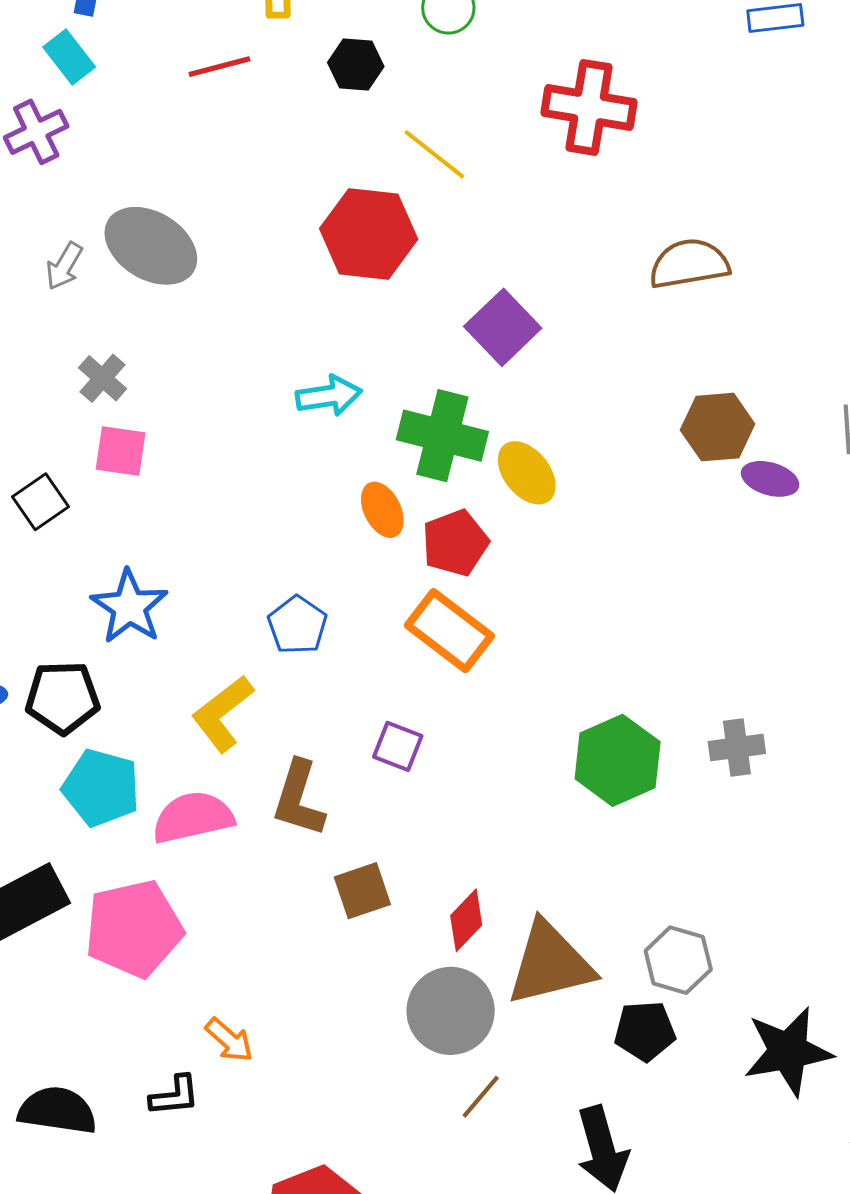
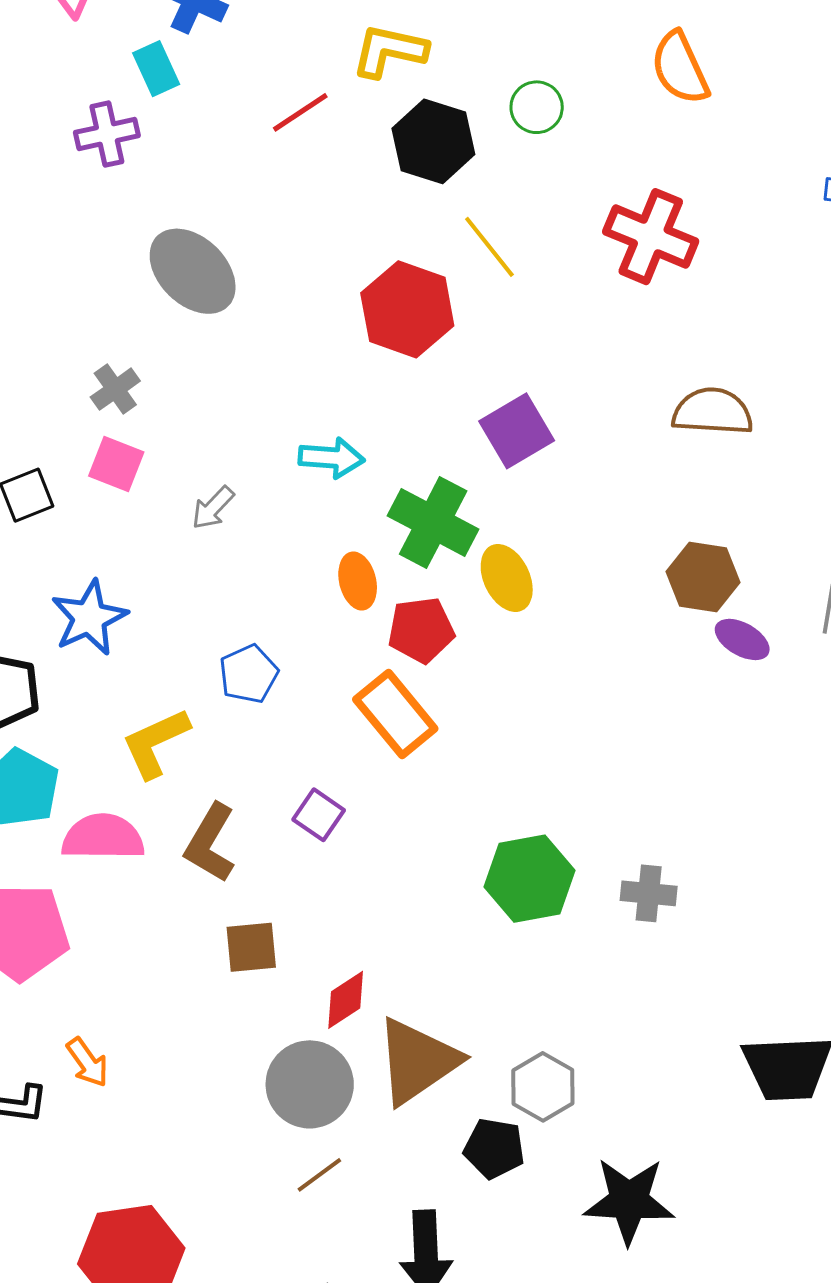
black hexagon: (356, 64) -> (433, 141), size x1.5
red line: (219, 67) -> (300, 112), turned -32
gray arrow: (64, 266) -> (213, 508), moved
brown triangle: (550, 964) -> (417, 1061), turned -34

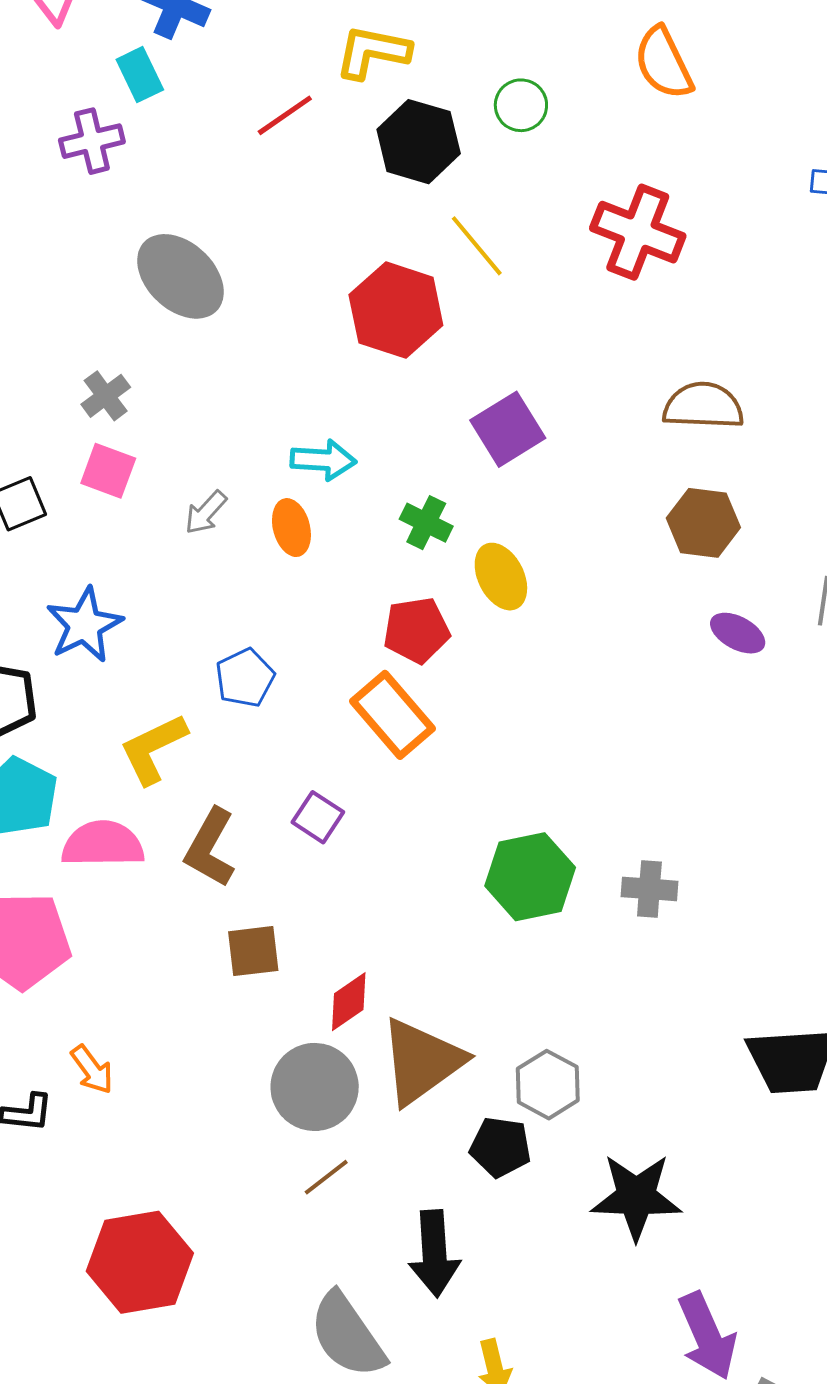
green cross: (433, 523) -> (426, 523), size x0.6
brown hexagon: (703, 577) -> (703, 523), moved
orange ellipse: (358, 581) -> (291, 528), moved

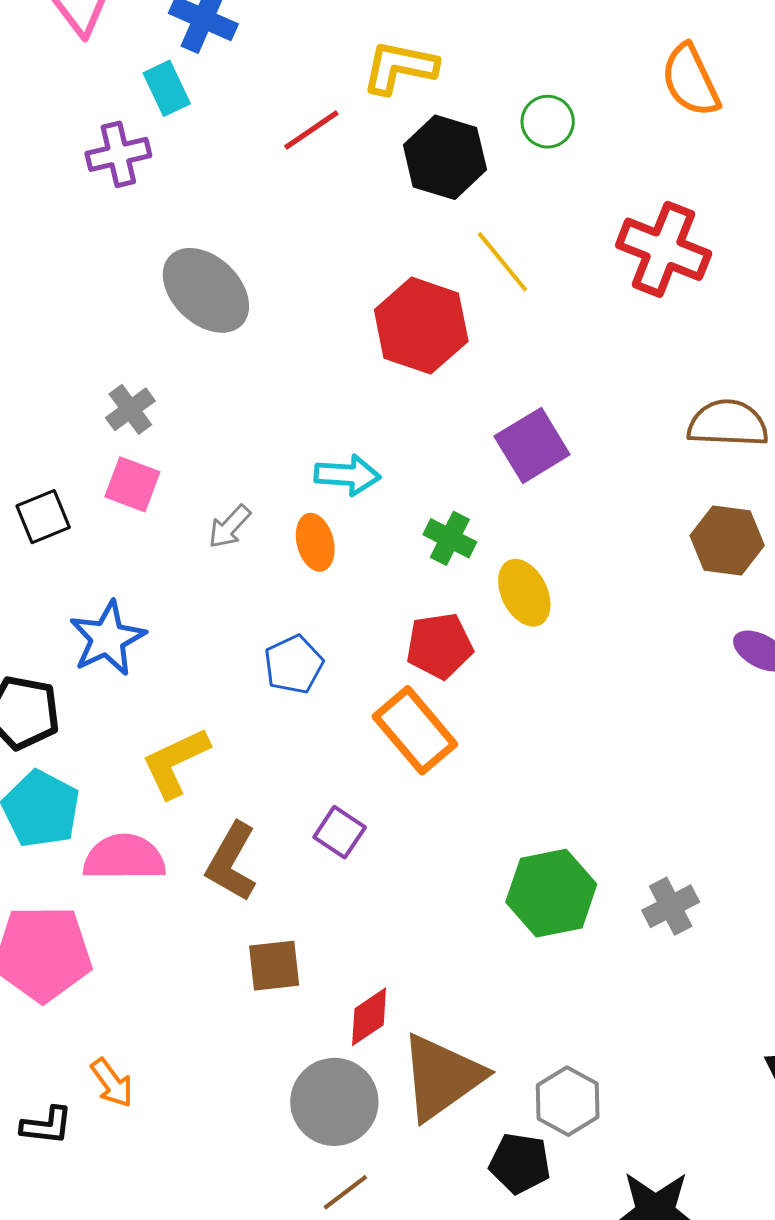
blue pentagon: (245, 678) -> (294, 664), moved
gray cross: (649, 889) -> (671, 906), turned -32

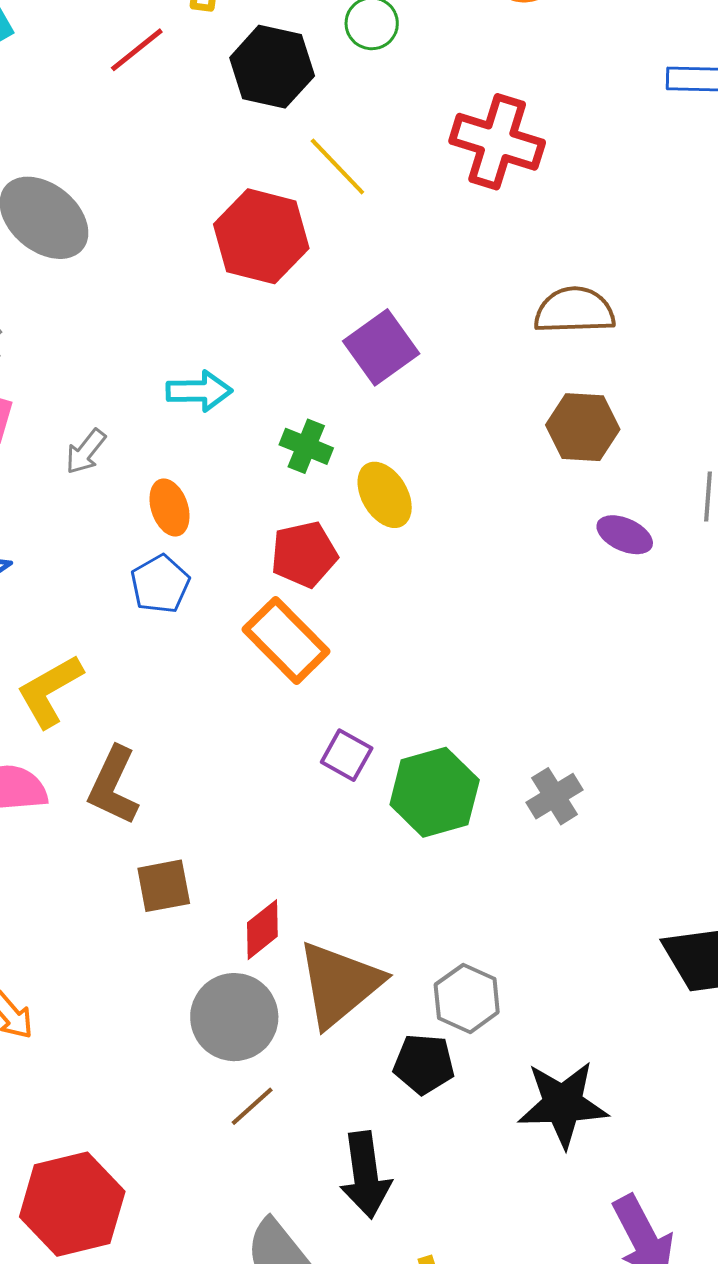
orange ellipse: (315, 542) -> (169, 507), moved
purple square: (340, 832) -> (347, 755), moved

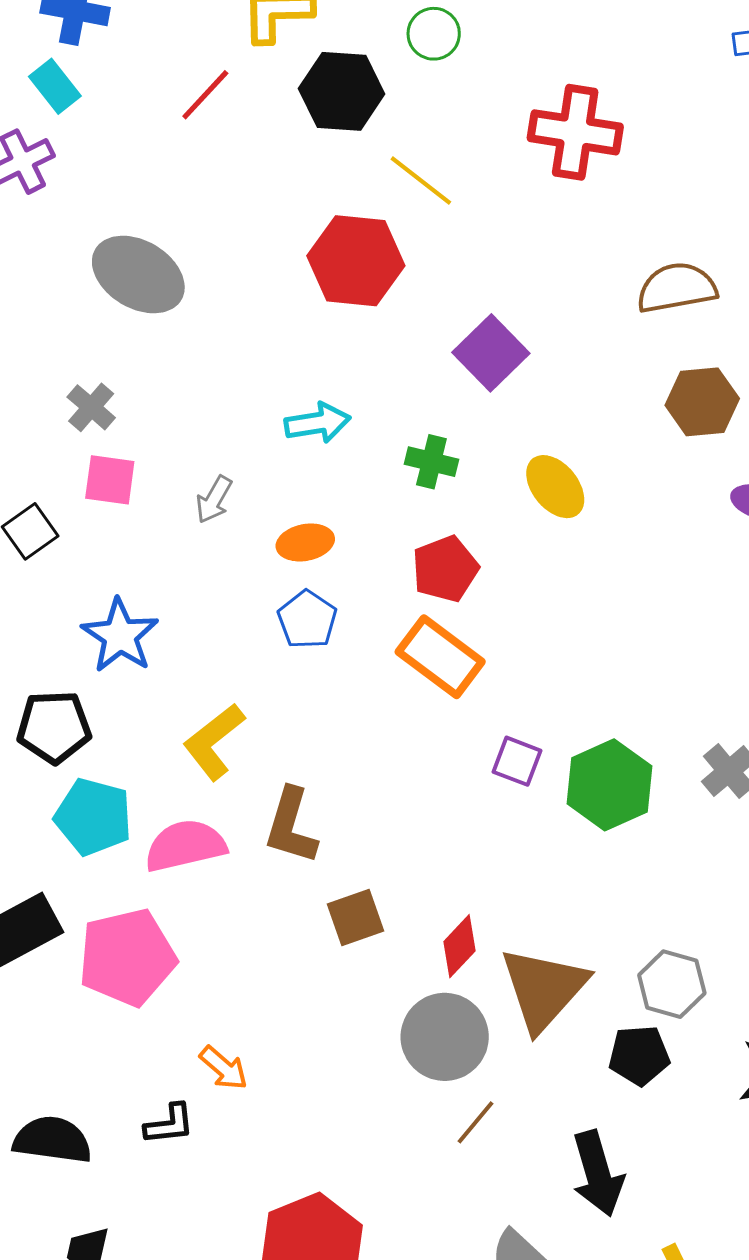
yellow ellipse: (385, 495) -> (555, 487), moved
orange ellipse: (169, 507) -> (305, 542), turned -74

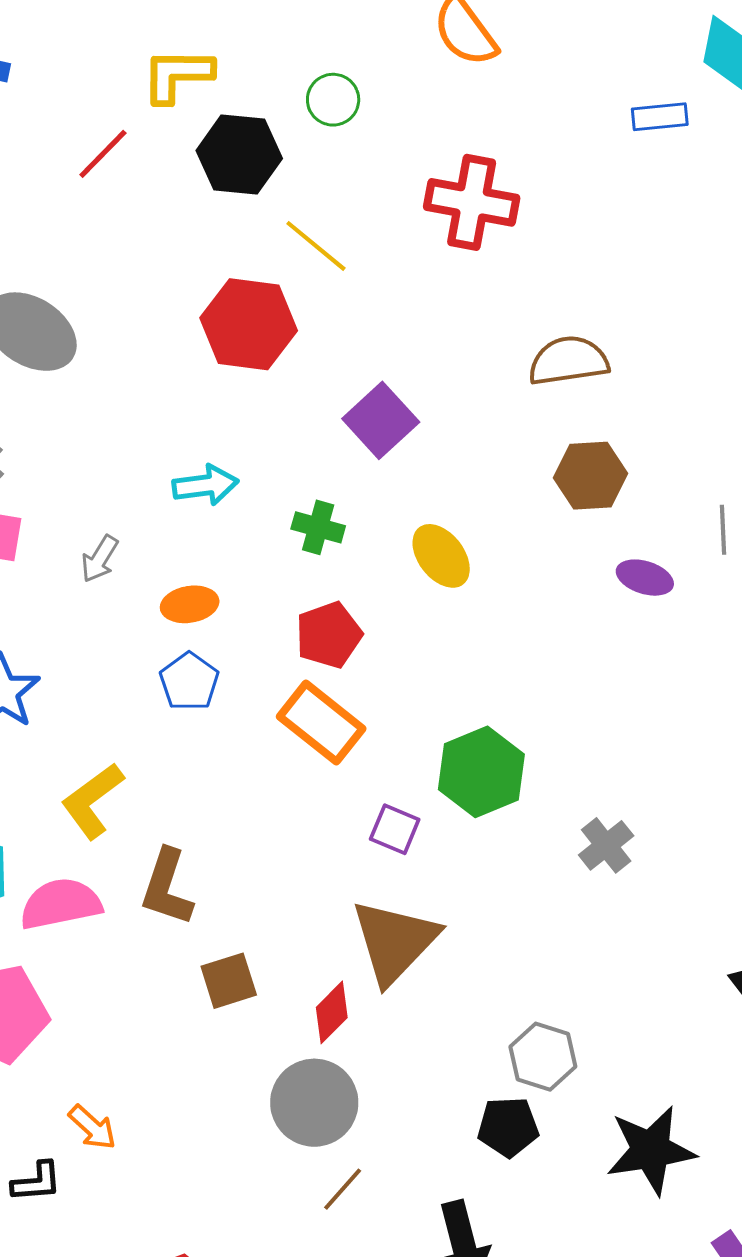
green hexagon: (609, 785) -> (481, 772), moved
brown triangle: (544, 989) -> (395, 941), moved

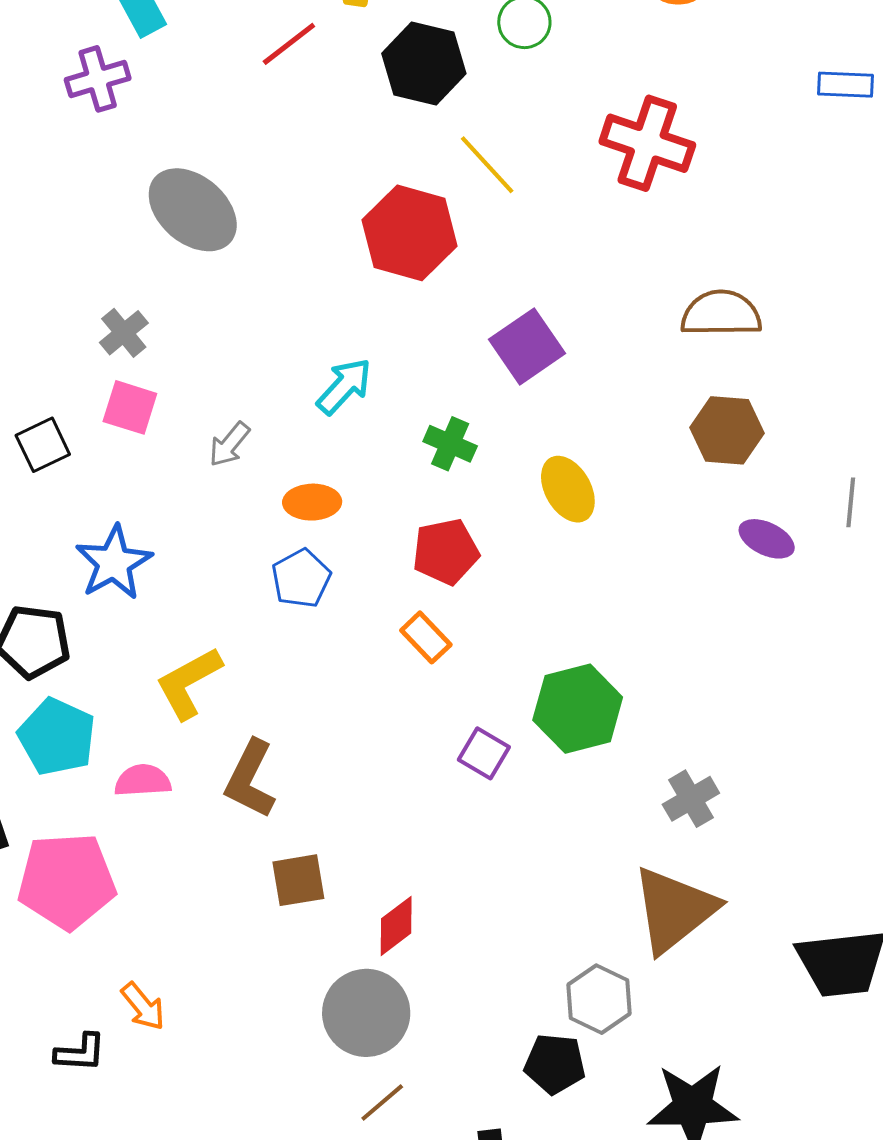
cyan arrow: (205, 485) -> (344, 386), turned -48
orange rectangle: (321, 723) -> (426, 637), size x0.6
pink semicircle: (61, 904) -> (143, 781), size x0.7
brown triangle: (395, 941) -> (674, 910), moved

